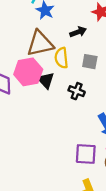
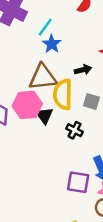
yellow semicircle: (61, 58) -> (63, 94), size x1.4
purple square: (86, 154) -> (78, 182), moved

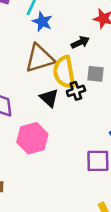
pink hexagon: (27, 105) -> (32, 138), moved
black cross: (75, 130) -> (76, 91), moved, turned -35

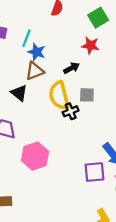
brown triangle: (40, 58) -> (35, 71), moved, size x0.7
black triangle: (49, 98) -> (19, 93), moved

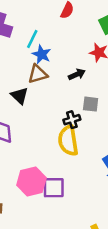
yellow semicircle: (59, 95) -> (68, 141), moved
pink hexagon: (35, 156) -> (31, 182), moved
purple square: (94, 172) -> (54, 188), moved

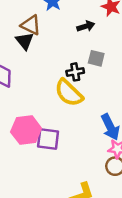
brown triangle: (38, 74) -> (31, 25), moved, turned 35
yellow semicircle: (68, 141) -> (69, 93), turned -44

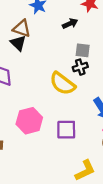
black cross: (75, 72) -> (80, 67), moved
purple square: (48, 139) -> (66, 130), moved

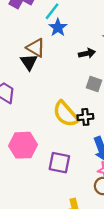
black cross: (80, 67) -> (85, 117), moved

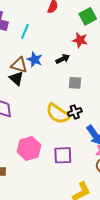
blue star: (58, 28) -> (35, 60), moved

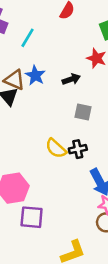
yellow semicircle: (58, 114) -> (56, 148), size x0.7
purple square: (63, 155) -> (32, 217), moved

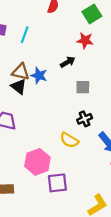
blue star: (35, 75) -> (39, 75), moved
yellow semicircle: (56, 148) -> (69, 140), moved

